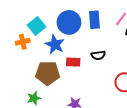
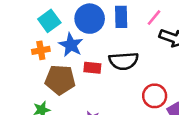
orange cross: (23, 42) -> (41, 50), moved
black semicircle: (98, 55) -> (124, 61), size x1.6

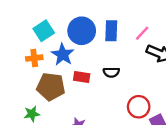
black semicircle: (124, 61) -> (111, 72), size x0.6

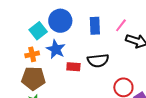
blue circle: (82, 31) -> (60, 21), moved
black semicircle: (111, 72) -> (98, 61), size x1.5
brown pentagon: (51, 87) -> (33, 78), moved

